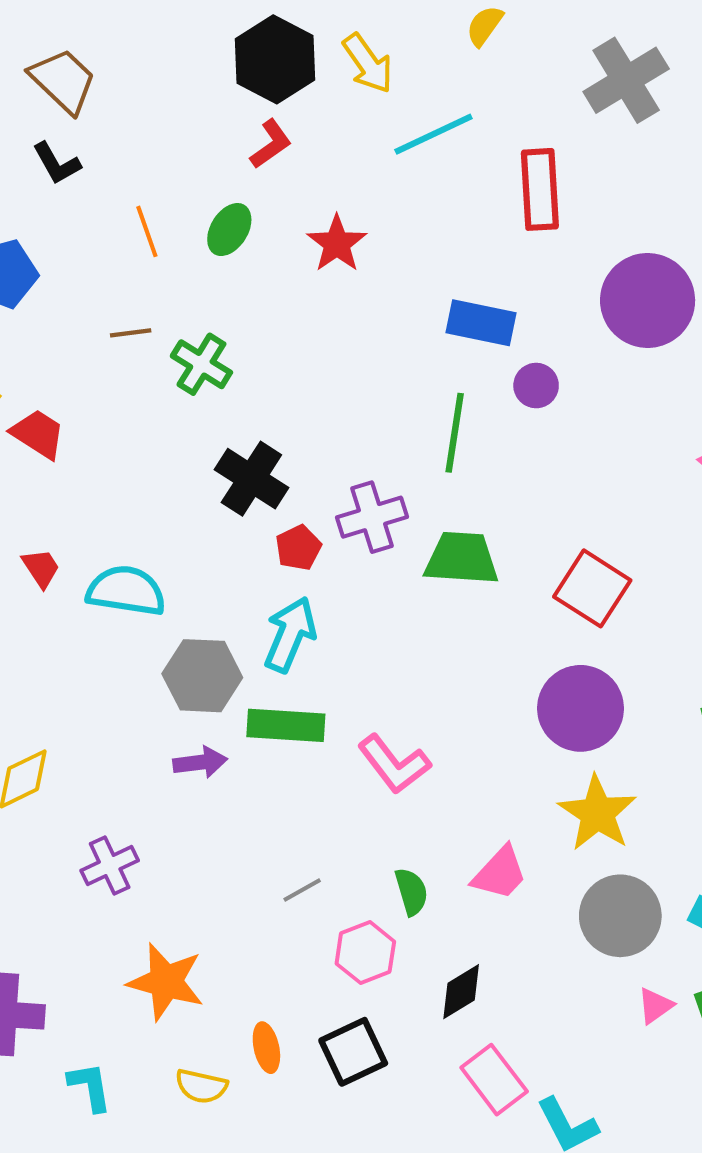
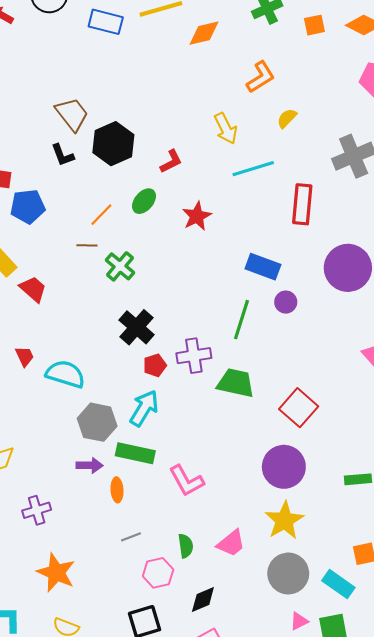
black hexagon: (275, 59) -> (113, 144), moved
orange line: (147, 231) -> (101, 215), moved, turned 55
orange ellipse: (266, 1048) -> (117, 490), moved

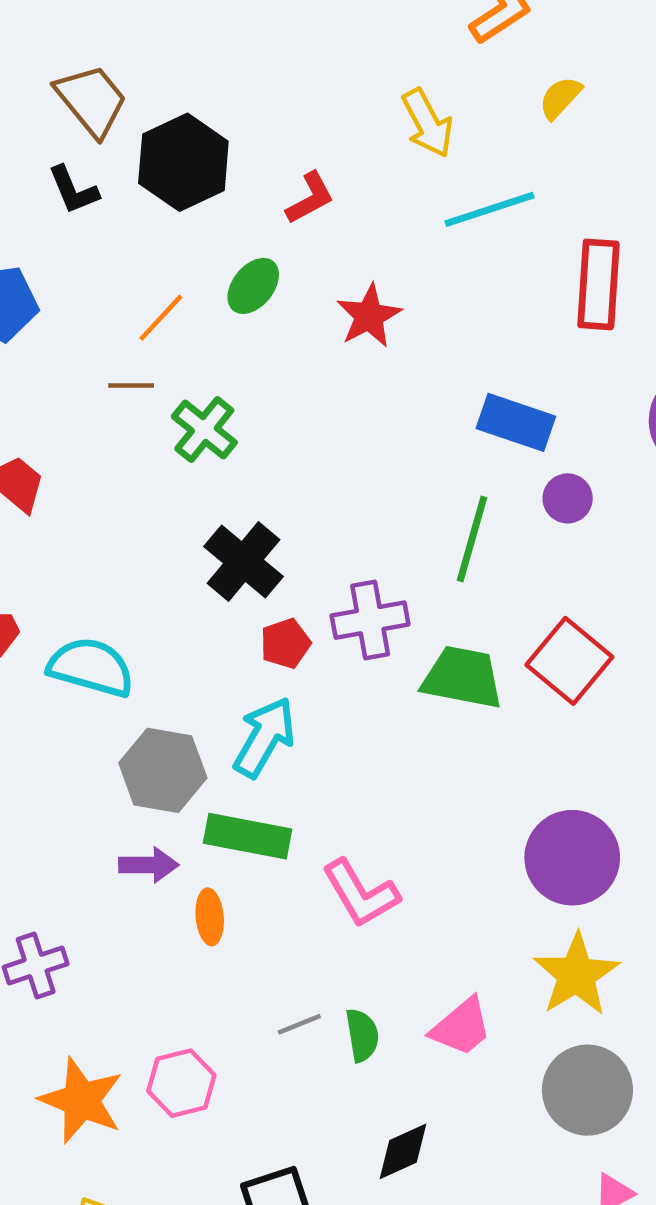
red square: (299, 408) -> (569, 661), moved
gray line: (131, 537) -> (299, 1024), moved
pink hexagon: (158, 573) -> (181, 1083), moved

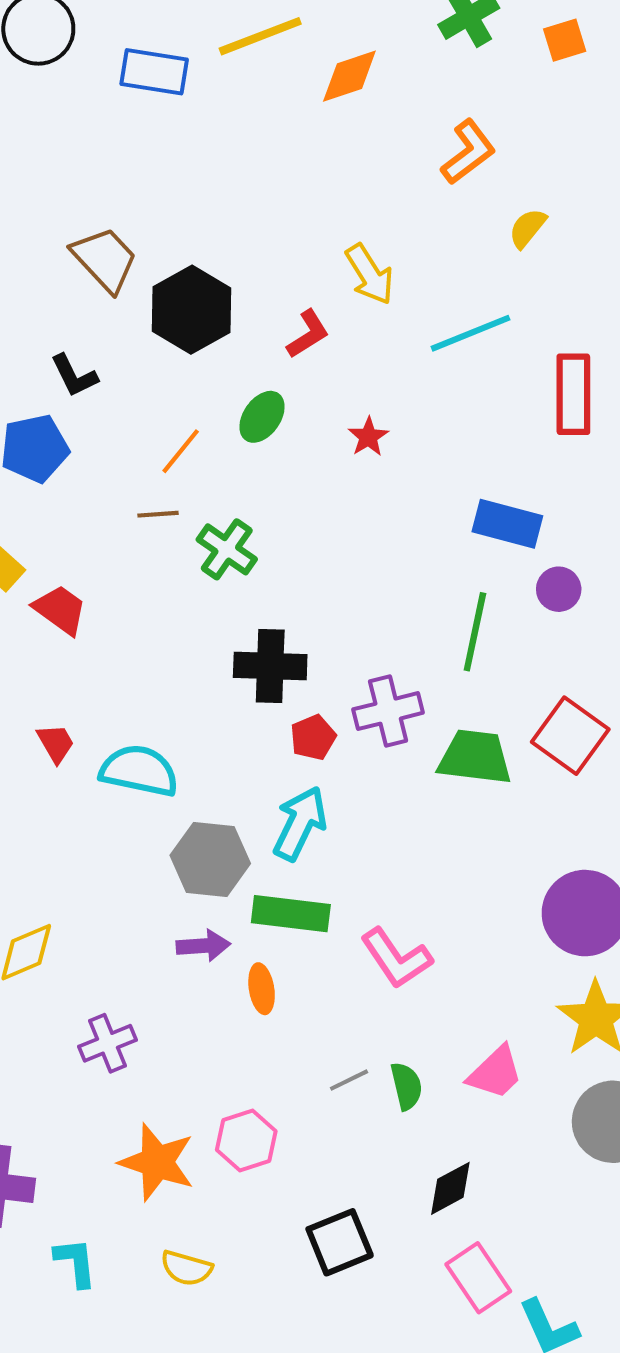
yellow arrow: (427, 123) -> (370, 274), moved
black L-shape: (73, 190) -> (74, 376), moved
red star: (369, 316) -> (368, 437), size x0.7
black cross: (243, 561) -> (270, 666), turned -34

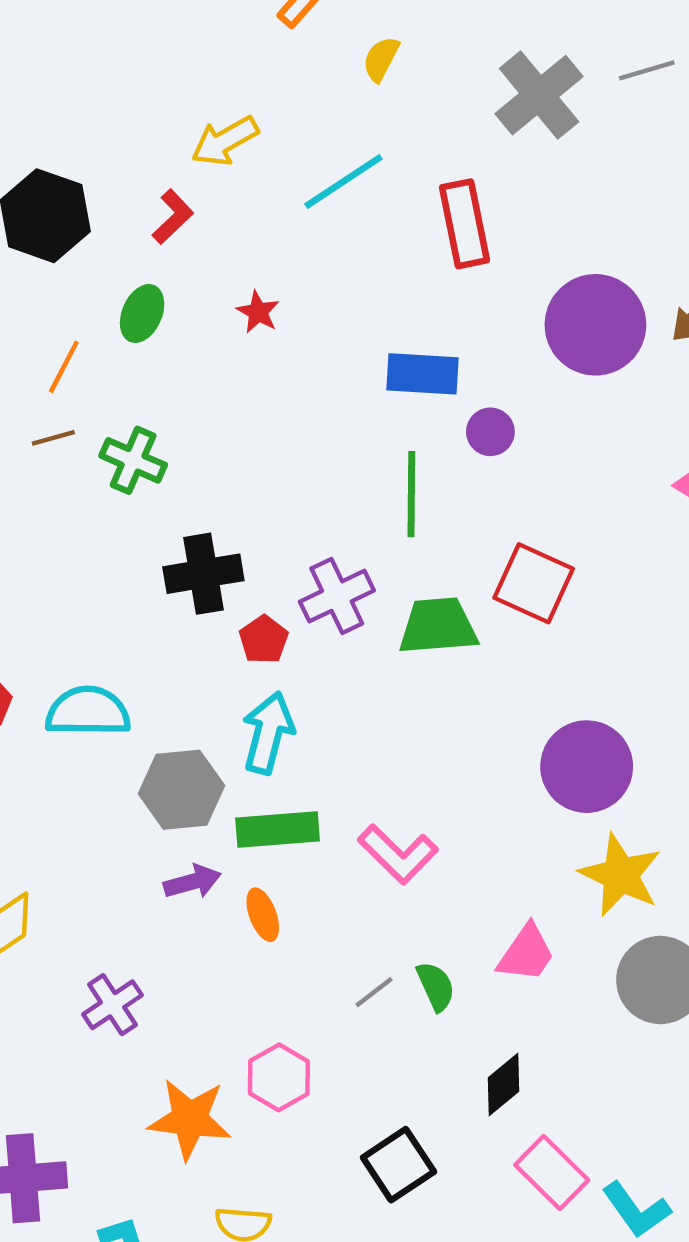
yellow arrow: (370, 274) -> (225, 141), turned 104

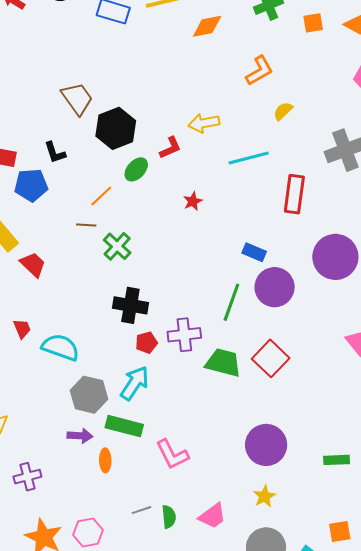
green ellipse: (142, 314) -> (136, 169), moved
blue rectangle: (423, 374) -> (254, 252), size x0.7
purple circle: (490, 432) -> (275, 287), size x1.8
yellow star: (620, 875) -> (264, 496), size x0.6

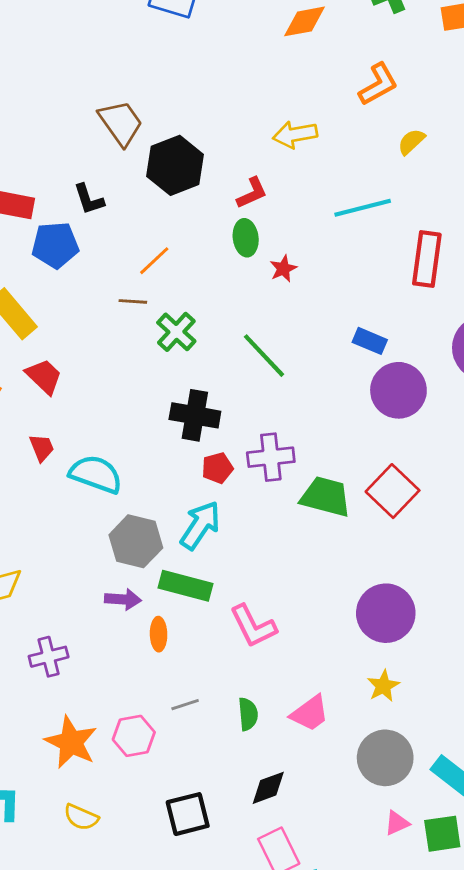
yellow arrow: (204, 123) -> (295, 134), moved
green ellipse: (136, 169) -> (246, 238), moved, turned -50
red trapezoid: (33, 265) -> (44, 376), moved
green line: (231, 302) -> (264, 356), moved, turned -63
gray line: (141, 510) -> (185, 705), moved

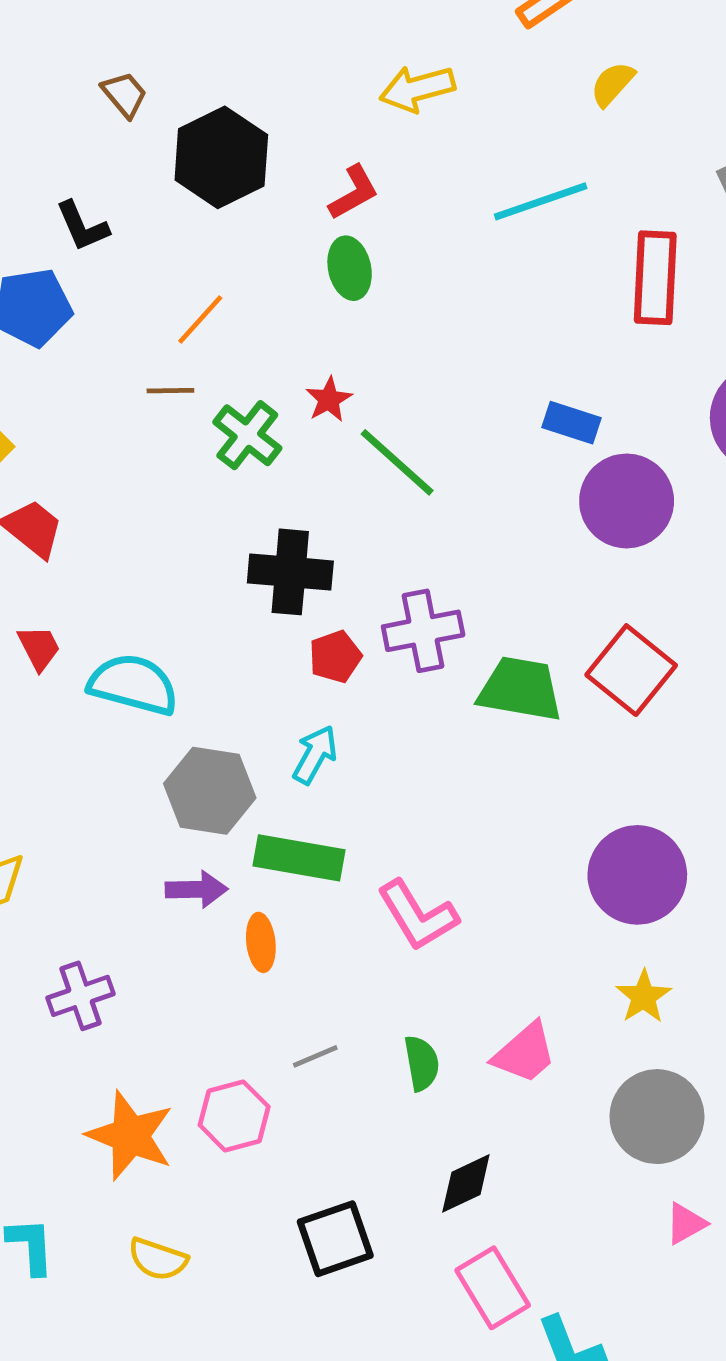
brown trapezoid: (121, 123) -> (125, 94), size x0.6
red star: (283, 269) -> (329, 399), moved
cyan arrow: (200, 525) -> (315, 755), size x0.7

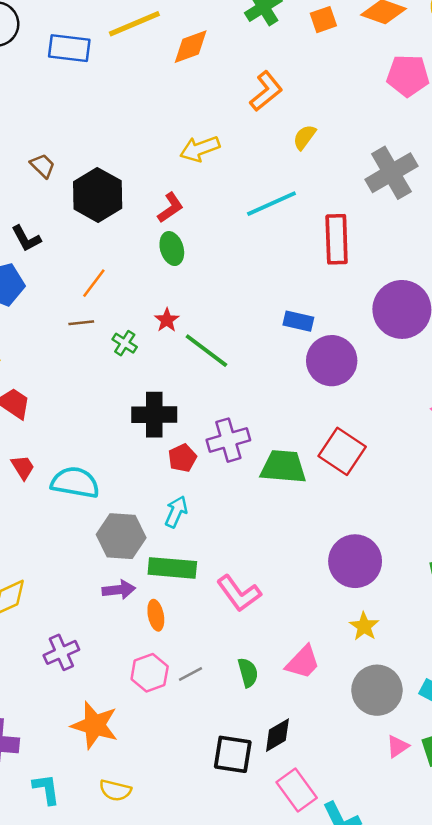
green cross: (247, 435) -> (125, 343), size x0.7
pink hexagon: (234, 1116) -> (150, 673), moved
black square: (335, 1239) -> (233, 754), moved, turned 33

